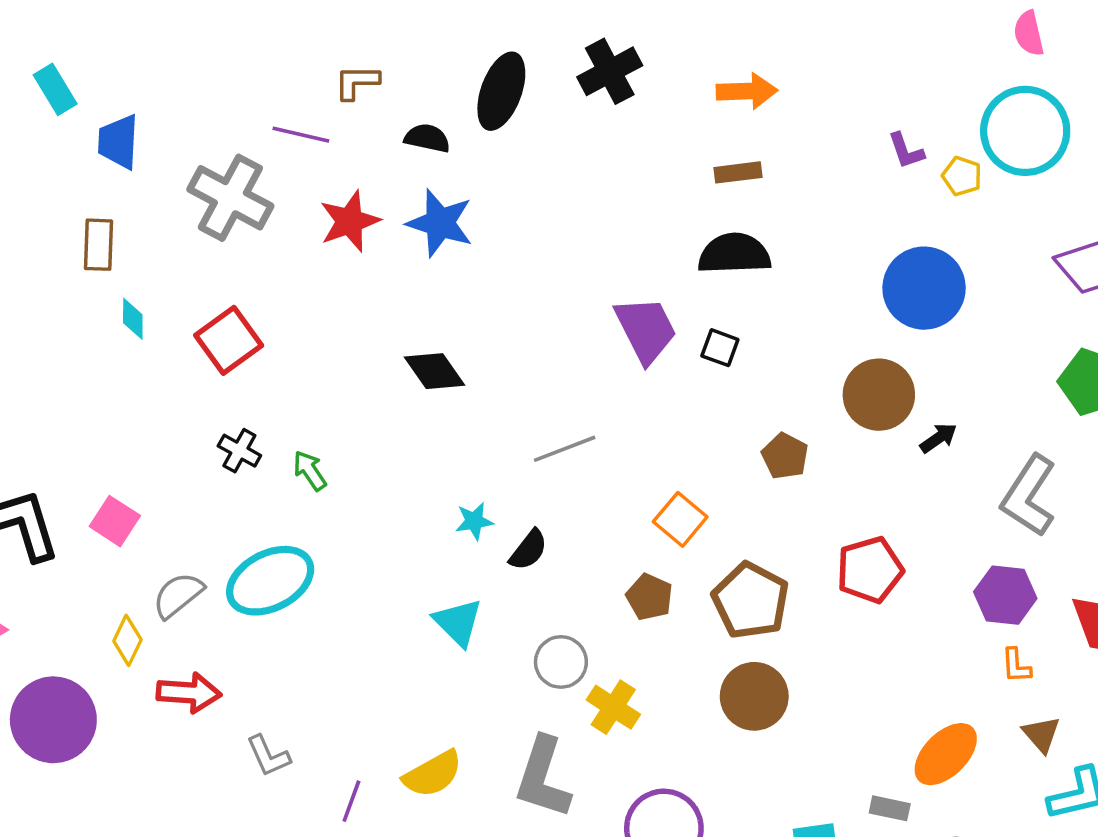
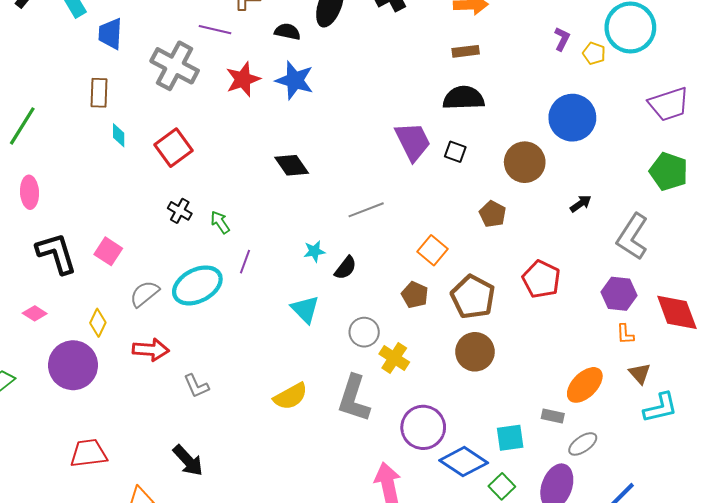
purple L-shape: (906, 151) -> (562, 39), turned -135
brown circle: (879, 395) -> (525, 162), moved
red pentagon: (870, 570) -> (541, 279), turned -30
yellow diamond: (127, 640) -> (98, 323), moved
purple line: (351, 801) -> (245, 262), moved

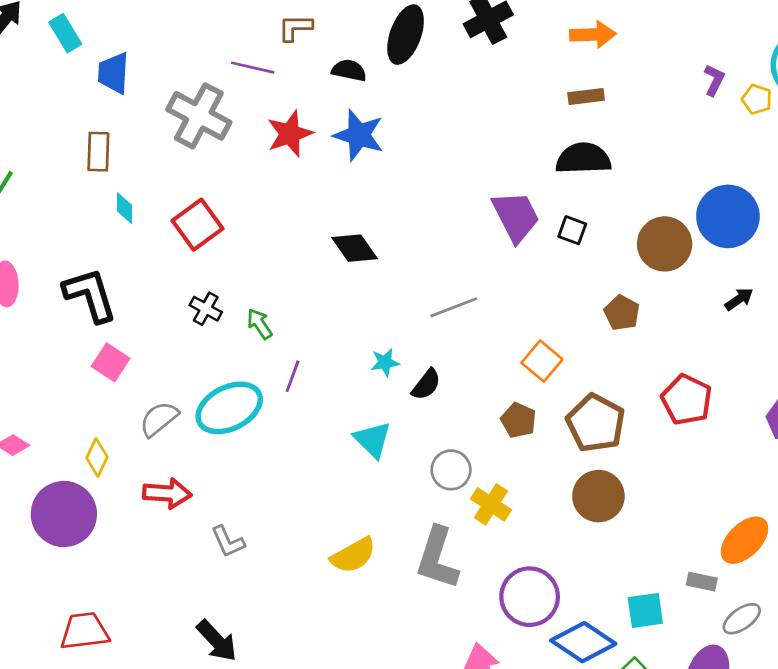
blue circle: (572, 118) -> (728, 216), moved
black L-shape: (56, 253) -> (90, 295), moved

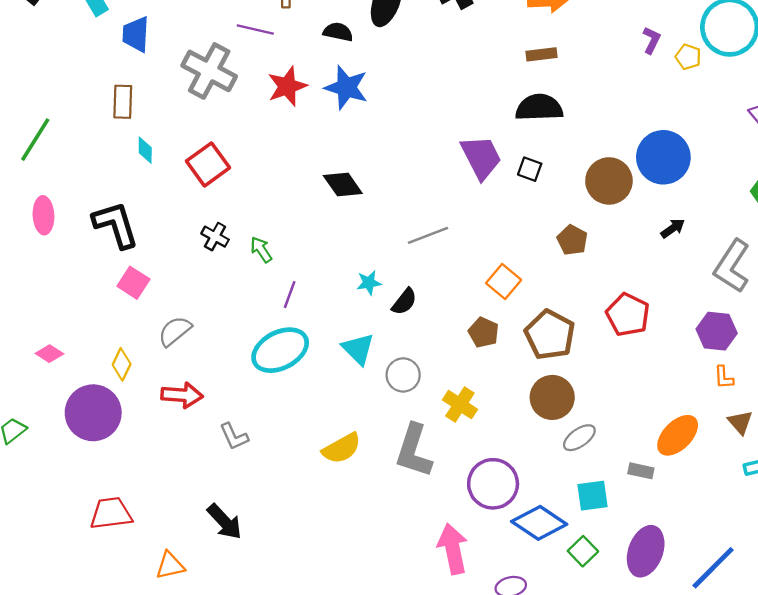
cyan ellipse: (229, 408) -> (280, 350), moved
gray circle: (451, 470) -> (403, 375), moved
gray ellipse: (742, 619) -> (579, 438), moved

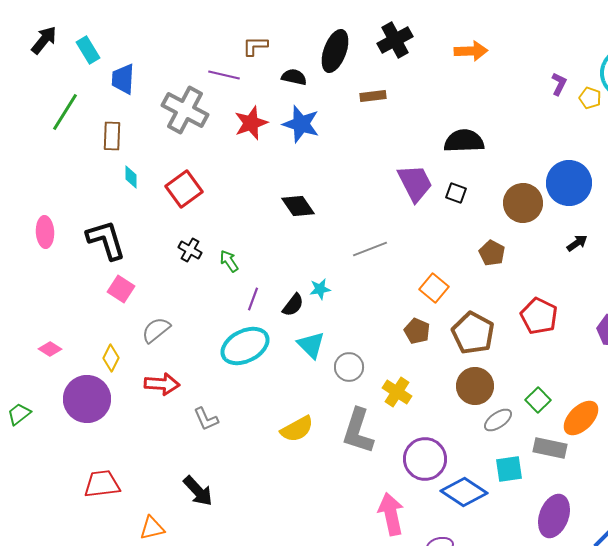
brown rectangle: (542, 54) -> (373, 96), moved
green line: (35, 140) -> (65, 112), moved
black semicircle: (404, 302) -> (293, 305), moved
gray rectangle: (641, 471) -> (550, 448), size x1.5
green square: (583, 551) -> (538, 400), moved

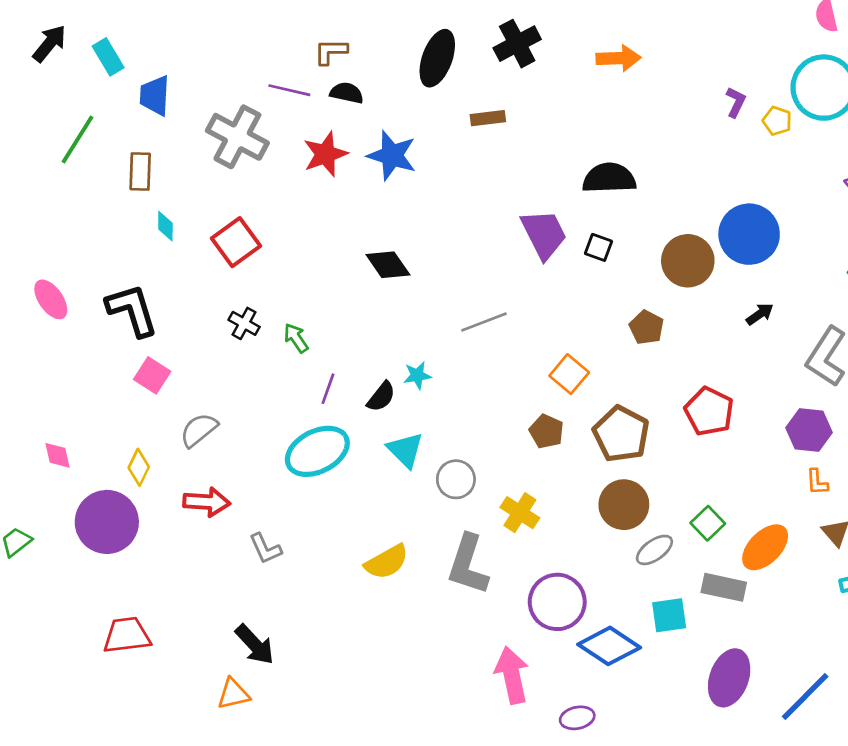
black semicircle: (294, 77) -> (347, 93), moved
pink ellipse: (45, 232) -> (51, 299), turned -32
pink diamond: (50, 349) -> (57, 455), turned 45
orange triangle: (152, 528) -> (233, 694), moved

